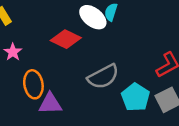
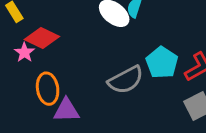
red diamond: (66, 39) -> (42, 38), moved
cyan pentagon: (135, 97) -> (162, 63), moved

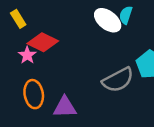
orange ellipse: (48, 89) -> (34, 94), moved

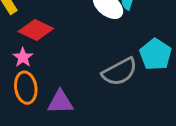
pink star: (27, 55) -> (23, 57), moved

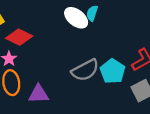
cyan pentagon: (156, 54) -> (113, 71), moved

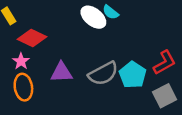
cyan semicircle: (92, 13) -> (111, 12), turned -70
purple triangle: (39, 94) -> (61, 72), moved

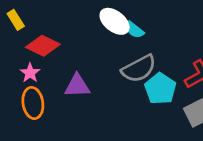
cyan semicircle: (111, 12) -> (135, 30), moved
gray semicircle: (103, 74) -> (139, 69), moved

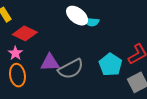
cyan semicircle: (135, 30) -> (92, 22), turned -32
gray semicircle: (139, 69) -> (71, 69), moved

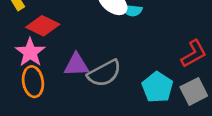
pink star: (15, 53) -> (30, 52), size x1.5
cyan pentagon: (110, 65) -> (157, 87), moved

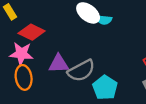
pink star: (30, 52) -> (21, 54), turned -30
cyan pentagon: (157, 87) -> (105, 88), moved

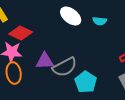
cyan semicircle: (104, 20) -> (100, 21), moved

